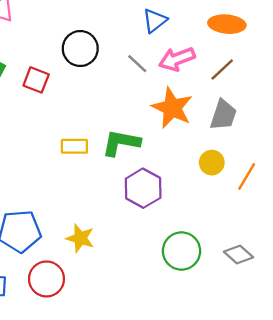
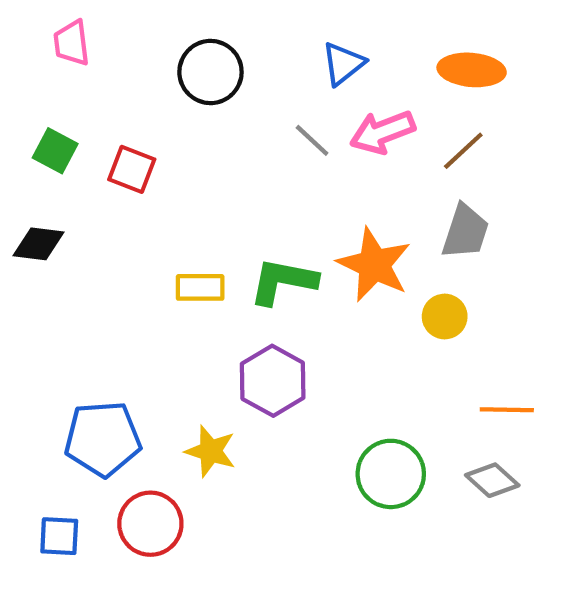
black circle: (80, 49) -> (210, 72), moved
orange star: (172, 108) -> (374, 265), moved
orange line: (247, 177) -> (507, 410), moved, turned 60
purple hexagon: (143, 188) -> (273, 381), moved

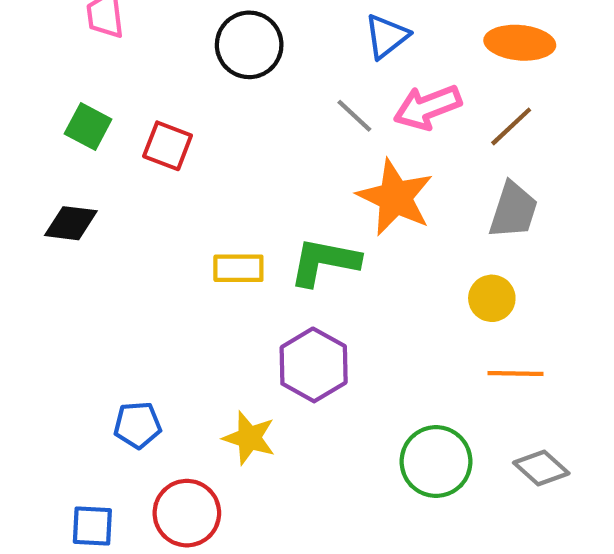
orange star: (374, 265) -> (395, 197), moved
orange line: (507, 410) -> (515, 373), moved
blue pentagon: (103, 439) -> (137, 425), size x0.6

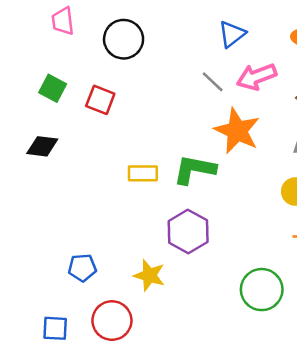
black circle: (249, 45) -> (124, 39), moved

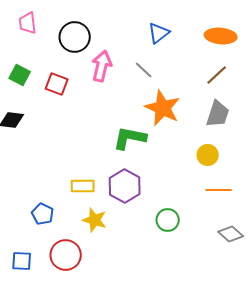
pink arrow: (256, 77) -> (102, 66), moved, turned 124
yellow rectangle: (143, 173) -> (83, 186), moved
blue pentagon: (82, 268) -> (43, 214), turned 30
green circle: (262, 290) -> (168, 220), moved, size x0.7

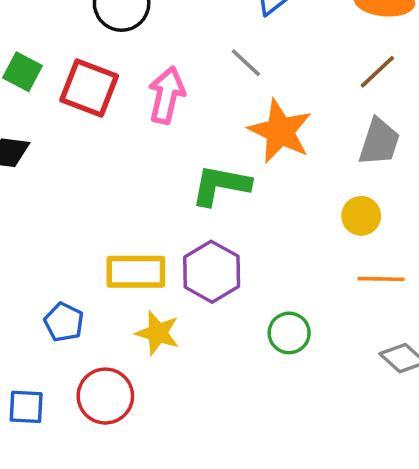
pink arrow: (102, 66) -> (167, 95), moved
red square: (57, 84) -> (89, 88), size x1.4
yellow rectangle: (83, 186) -> (136, 272), size x1.4

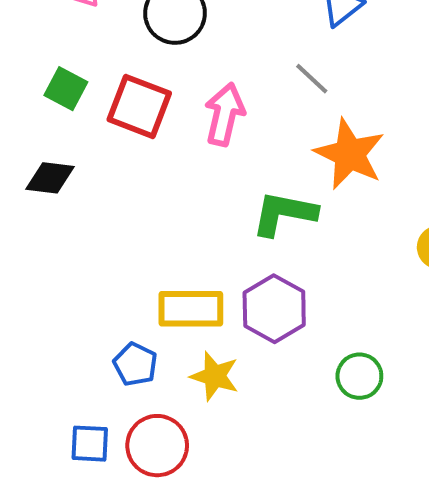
blue pentagon: (64, 322) -> (135, 364), moved
blue square: (26, 407) -> (90, 444), moved

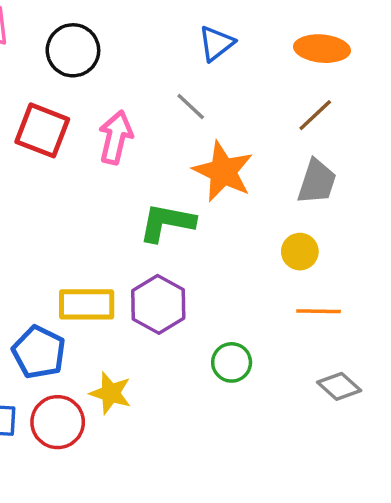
blue pentagon: (135, 364) -> (39, 352), size x1.4
yellow star: (215, 376) -> (110, 393), moved

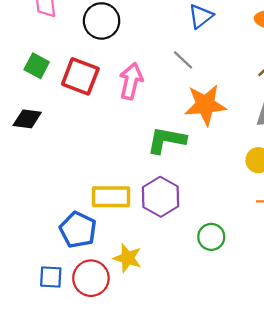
orange star: (223, 171) -> (205, 105), turned -30

